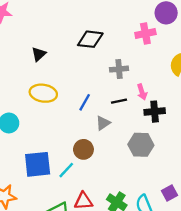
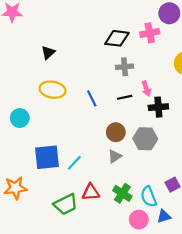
black diamond: (90, 39) -> (117, 38), moved
blue line: (85, 102) -> (92, 98), turned -56
gray triangle: (103, 123) -> (115, 156), moved
brown circle: (83, 149) -> (116, 132), moved

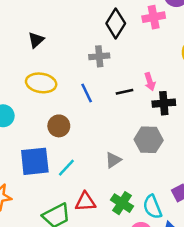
black diamond: (117, 38) -> (116, 23), turned -65
gray cross: (125, 67) -> (99, 56), moved
brown circle: (116, 132) -> (59, 126), moved

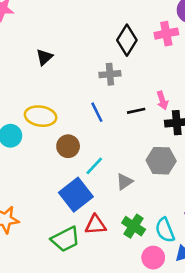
yellow ellipse: (41, 83) -> (41, 116), moved
blue square: (35, 161) -> (76, 195), moved, turned -32
cyan line: (66, 168) -> (94, 166), moved

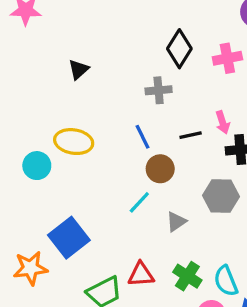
pink cross: (166, 34) -> (227, 58), moved
brown circle: (68, 146) -> (160, 169), moved
blue square: (76, 195) -> (69, 238), moved

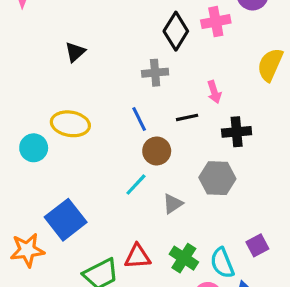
pink cross: (227, 58) -> (216, 22), moved
pink arrow: (223, 122) -> (214, 92), moved

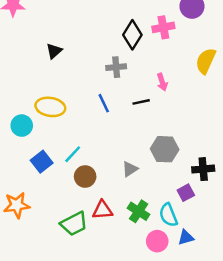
black cross: (237, 132) -> (203, 169), moved
brown circle: (157, 151) -> (85, 177), moved
cyan line: (136, 185) -> (73, 154), moved
blue square: (66, 220) -> (42, 162), moved, size x0.7
purple square: (257, 245) -> (186, 193), moved

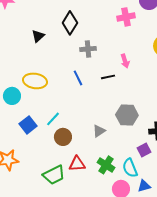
black diamond: (132, 35) -> (70, 23), moved

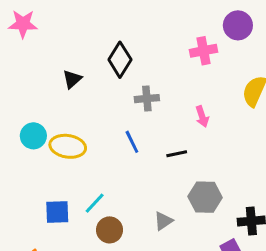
black line: (108, 77) -> (177, 154), moved
cyan circle: (12, 96) -> (33, 136), moved
blue square: (28, 125) -> (57, 212), turned 36

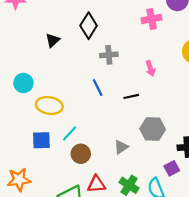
yellow ellipse: (68, 146) -> (49, 105), moved

